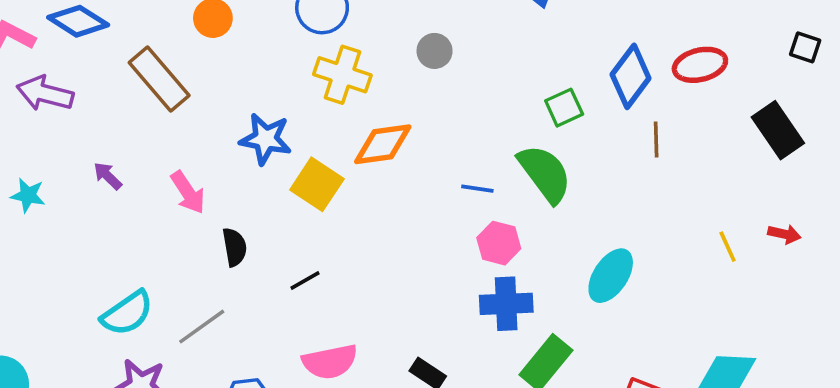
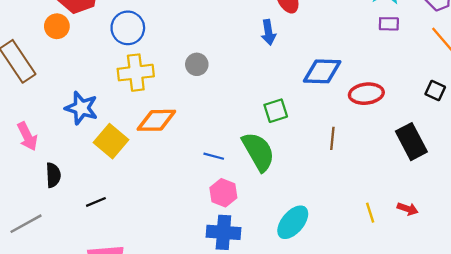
yellow cross: (342, 75) -> (136, 73), turned -32
blue diamond: (631, 76) -> (322, 71), moved, turned 48

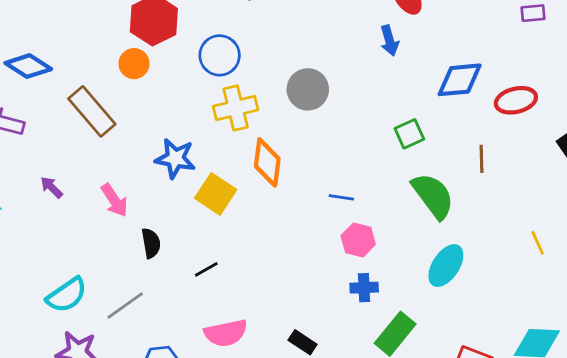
gray circle: (197, 64) -> (308, 89), size x1.5
orange diamond: (156, 120) -> (267, 162), turned -75
green semicircle: (258, 152) -> (433, 196), moved
blue cross: (223, 232) -> (364, 288), size x0.7

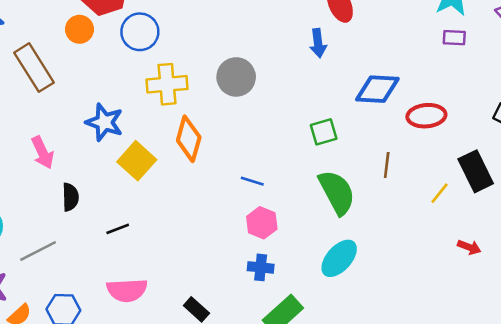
blue circle: (220, 55) -> (140, 32), moved
yellow line: (538, 243) -> (440, 193), moved, turned 55

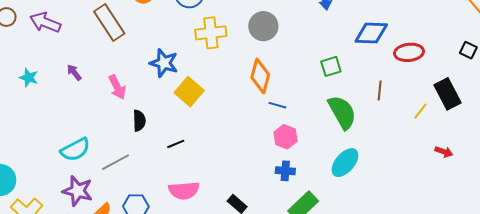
orange diamond: (189, 139) -> (260, 76), moved

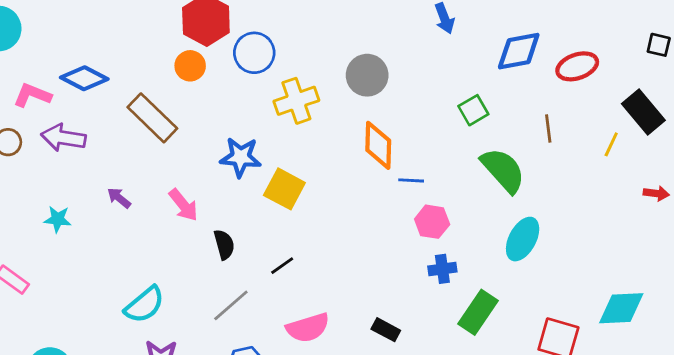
gray line: (116, 162) -> (231, 305), moved

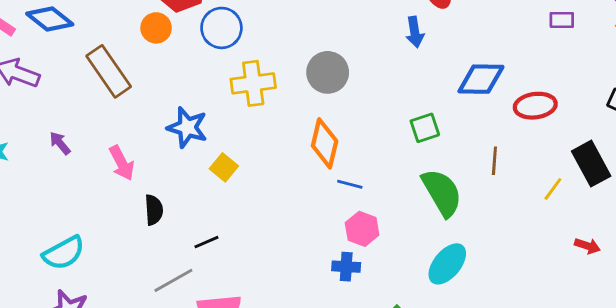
yellow square: (284, 189) -> (224, 167), size x0.7
blue cross: (442, 269) -> (346, 267), moved
gray line: (231, 305) -> (173, 280), moved

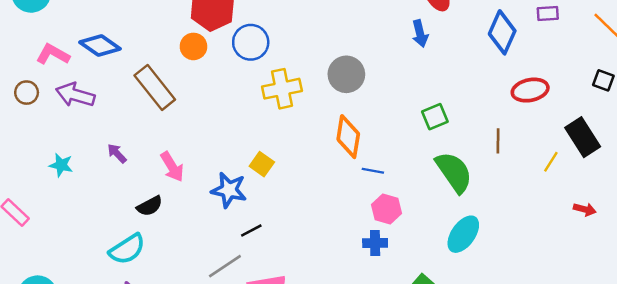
blue diamond: (481, 79) -> (502, 32), moved, turned -63
blue star: (187, 127) -> (229, 190), moved
black semicircle: (154, 210) -> (150, 206), moved, turned 70

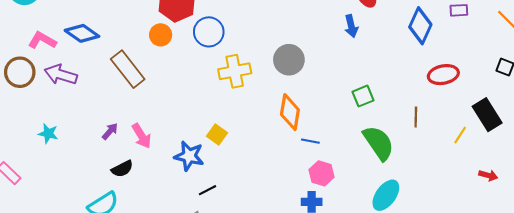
brown circle: (27, 93) -> (20, 72), size x1.5
purple arrow: (117, 153) -> (110, 131), moved, turned 84

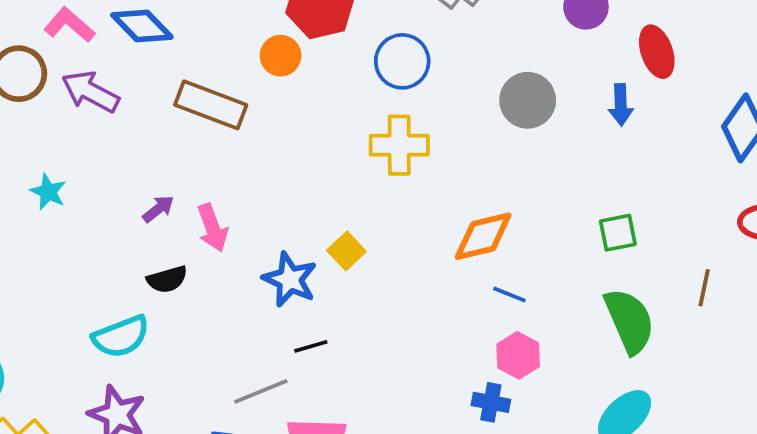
blue circle: (209, 32) -> (402, 61), moved
gray circle: (289, 60) -> (528, 100), moved
brown rectangle: (128, 69) -> (211, 105), turned -42
orange diamond: (290, 112) -> (483, 236), turned 56

